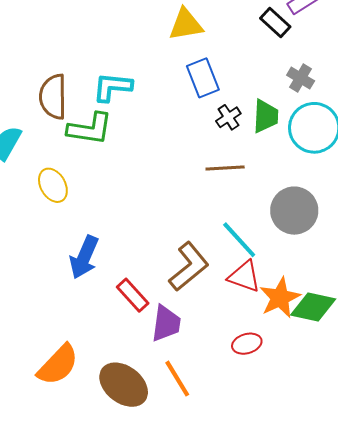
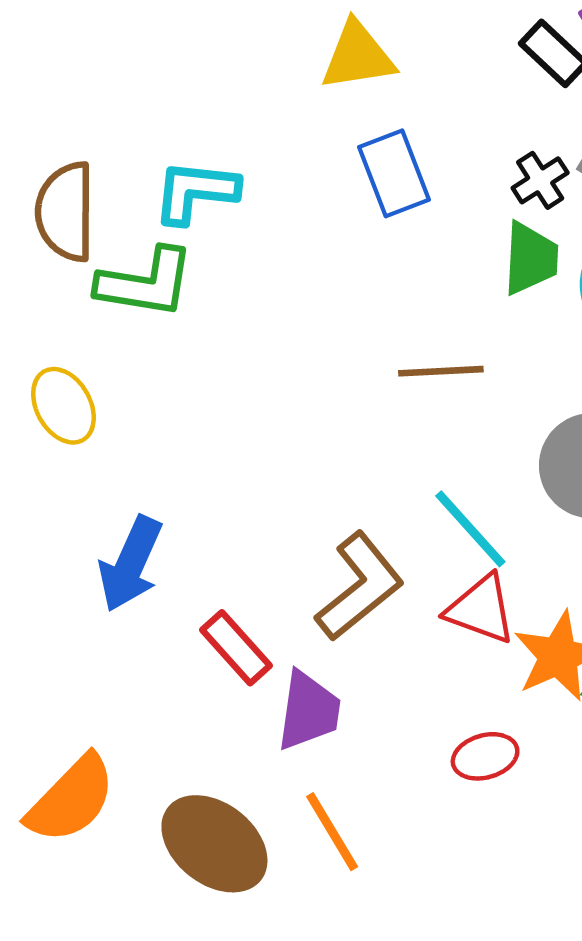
black cross: (228, 117) -> (540, 180), moved

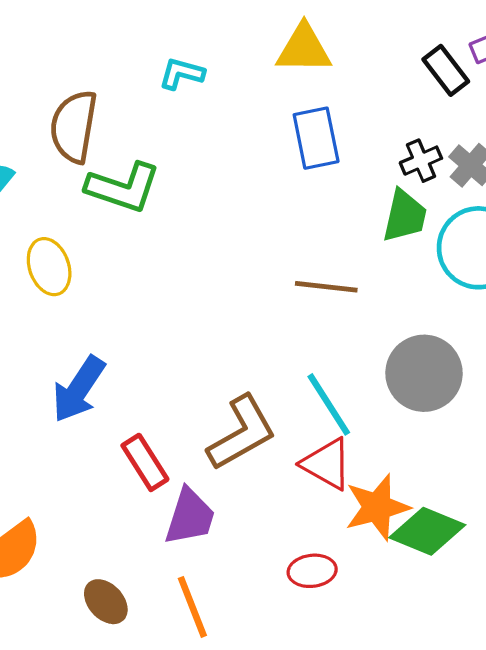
cyan L-shape: (196, 192) -> (182, 74), moved, size x0.7
brown ellipse: (214, 844) -> (106, 602), size x0.6

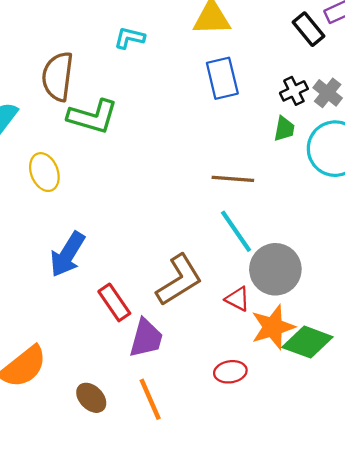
green trapezoid: (405, 216) -> (284, 129), size x0.7
gray circle: (424, 373) -> (275, 269), moved
cyan line: (329, 404) -> (236, 231), moved
red triangle: (327, 464) -> (238, 299), size x0.7

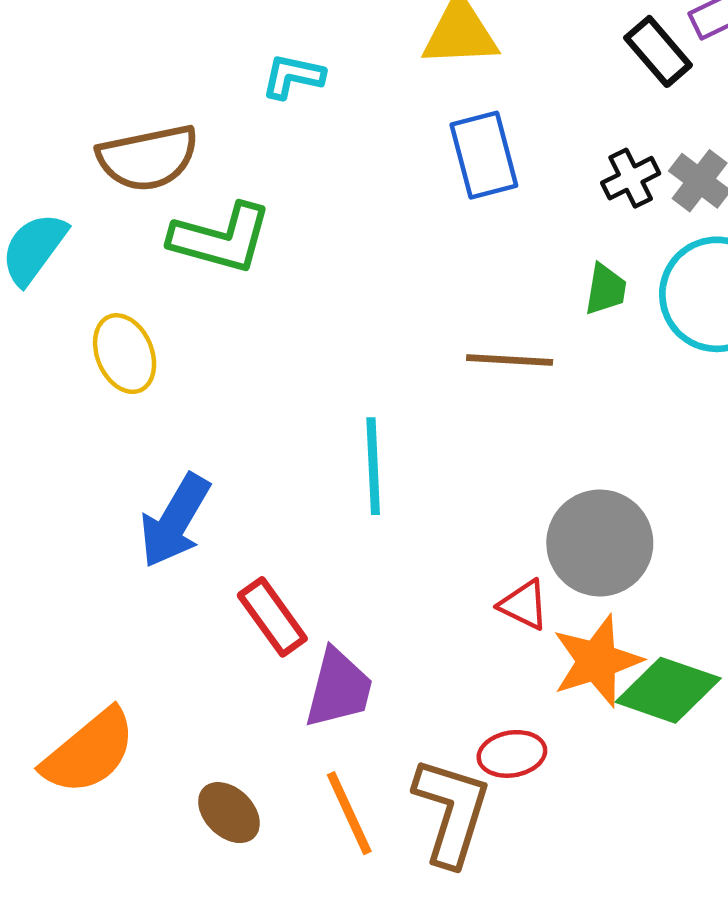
brown semicircle: (58, 76) -> (148, 158), turned -108
green trapezoid: (284, 129) -> (606, 289), moved
cyan line: (236, 231) -> (373, 466), moved, turned 33
brown L-shape: (179, 280) -> (452, 811), moved, turned -40

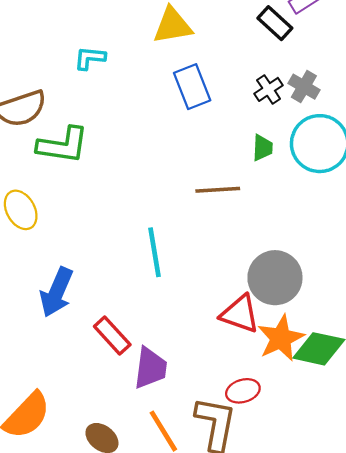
red triangle: (524, 605) -> (240, 314), size x1.5

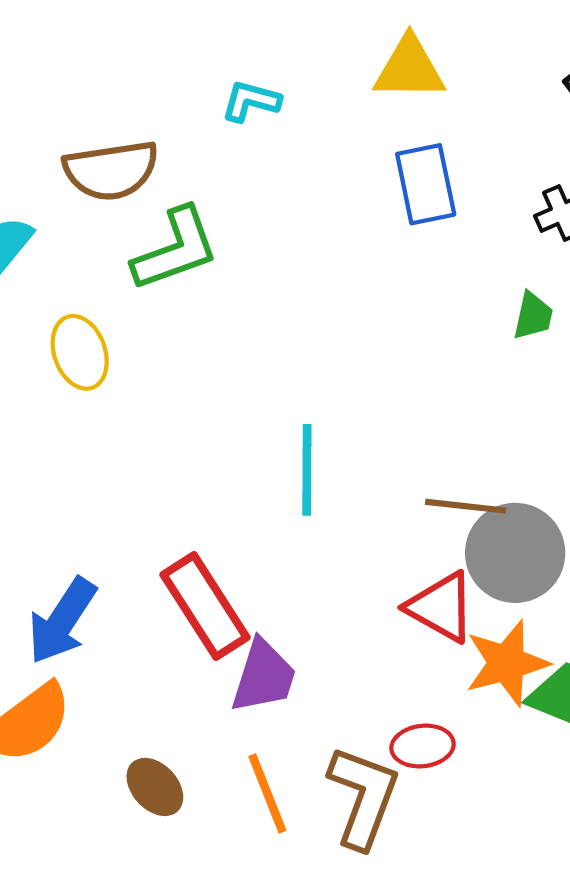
green L-shape: (63, 145) -> (175, 249), turned -38
brown line: (218, 190) -> (466, 506), moved
blue arrow: (57, 292) -> (62, 621), moved
red rectangle: (112, 335) -> (205, 606), size x1.4

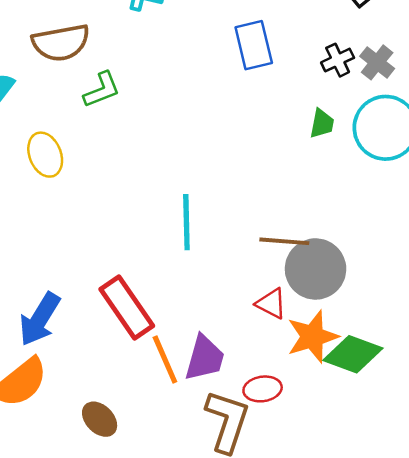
green L-shape: (175, 249) -> (102, 90), size x0.7
red triangle: (441, 607) -> (271, 304), size x0.7
purple trapezoid: (264, 676) -> (205, 358), moved
orange line: (267, 793) -> (165, 360), moved

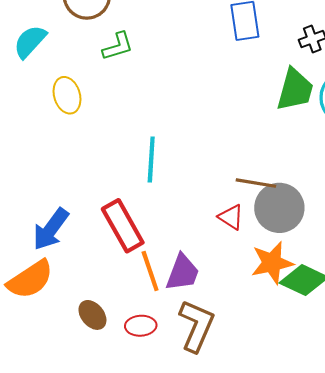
green trapezoid: (322, 124) -> (295, 90), size x1.8
cyan line: (186, 222) -> (151, 160), moved
red triangle: (271, 304) -> (231, 217), moved
red ellipse: (263, 389) -> (141, 326), moved

